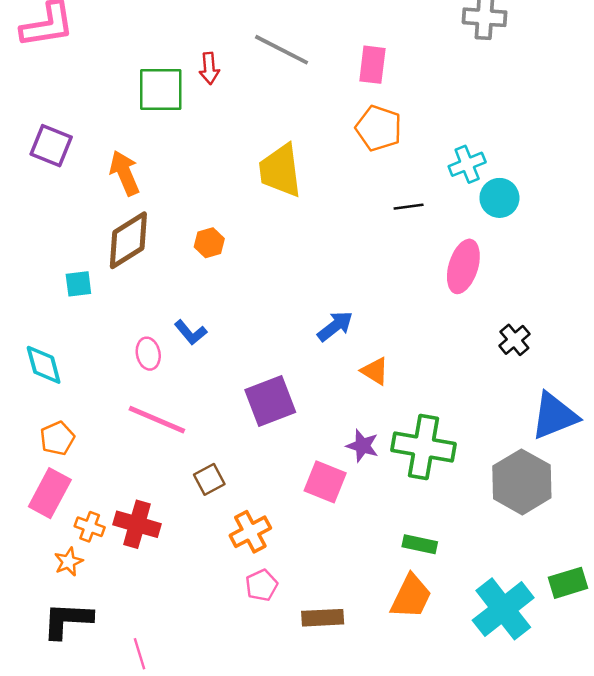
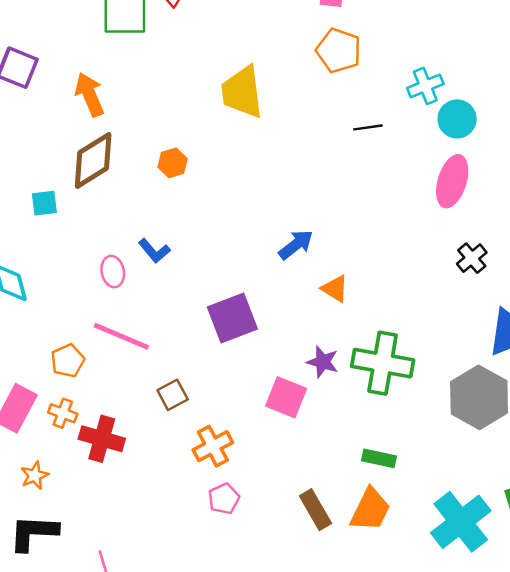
pink ellipse: (463, 266) -> (452, 181), moved
orange pentagon: (57, 438) -> (68, 361), moved
orange cross: (90, 527) -> (63, 413), moved
brown rectangle: (323, 618) -> (315, 510), moved, turned 63

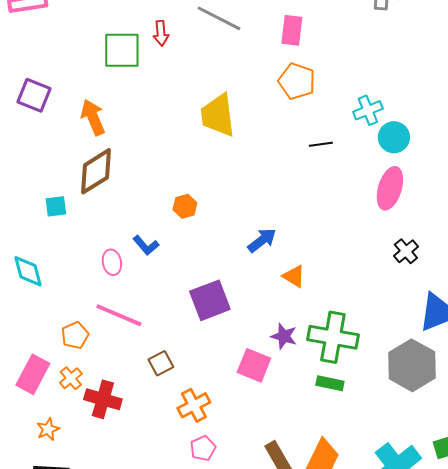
orange hexagon: (173, 163) -> (185, 206), moved
orange cross: (63, 413) -> (71, 378), turned 30
green rectangle: (379, 458) -> (330, 383), moved

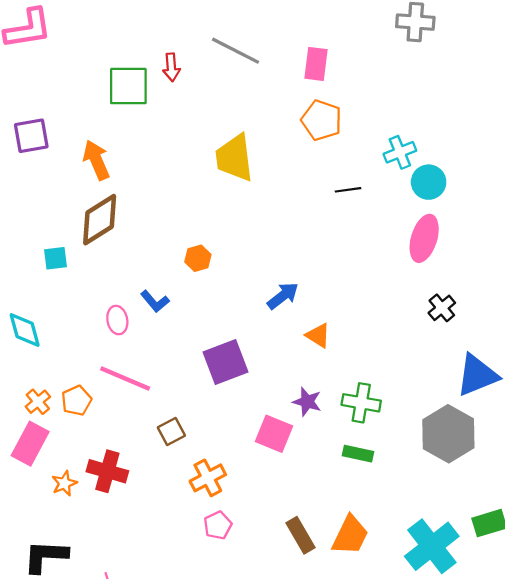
purple square: (34, 95) -> (31, 136), turned -32
green cross: (333, 337) -> (361, 403), size x0.7
orange cross: (71, 378) -> (38, 402), moved
orange star: (48, 429) -> (64, 483), moved

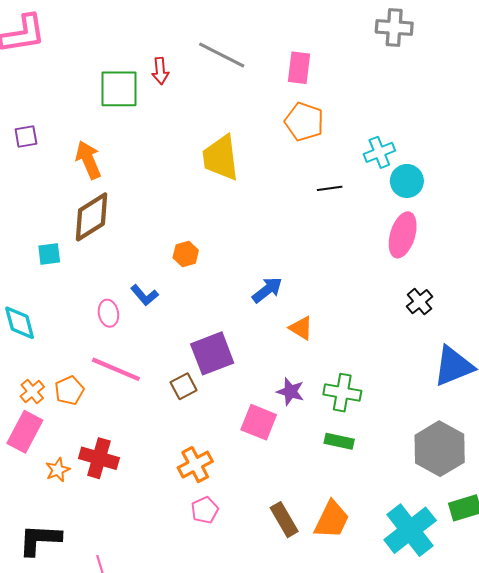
purple square: (31, 136) -> (26, 137), size x0.7
brown square: (171, 432) -> (184, 386), moved
gray hexagon: (448, 434) -> (440, 449), moved

